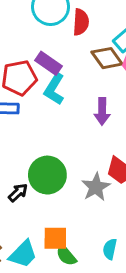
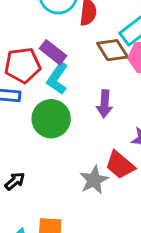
green circle: (47, 175) -> (51, 119), moved

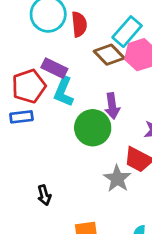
green circle: (51, 119) -> (93, 128), moved
black arrow: (15, 181) -> (44, 195), turned 126

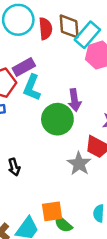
brown diamond: (109, 55) -> (69, 26), moved, turned 40
purple rectangle: (54, 68) -> (24, 67), turned -55
black arrow: (44, 195) -> (14, 167), moved

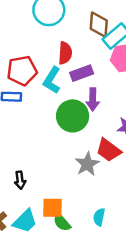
red semicircle: (45, 29) -> (65, 53), moved
purple rectangle: (24, 67) -> (82, 73), moved
black arrow: (14, 167) -> (20, 180), moved

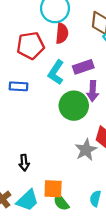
red semicircle: (65, 53) -> (62, 33), moved
red pentagon: (22, 71) -> (31, 46), moved

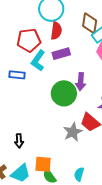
purple rectangle: (83, 67) -> (61, 54), moved
cyan L-shape: (56, 72) -> (38, 61), moved

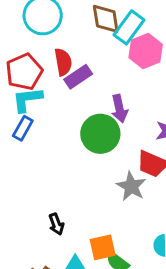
red semicircle: (56, 31) -> (63, 62), moved
cyan L-shape: (38, 61) -> (27, 99), moved, turned 65
blue rectangle: (17, 75) -> (23, 128), turned -49

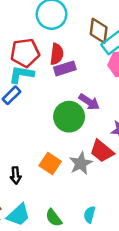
purple arrow: (119, 109) -> (89, 102), turned -60
orange square: (103, 247) -> (50, 163), moved, turned 30

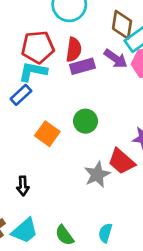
purple arrow: (89, 102) -> (116, 59), moved
green circle: (69, 117) -> (85, 121), size x0.7
orange square: (50, 163) -> (47, 134), moved

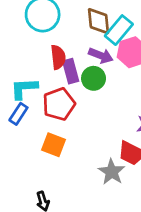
red pentagon: (38, 47) -> (59, 104), moved
purple rectangle: (82, 66) -> (71, 71), turned -75
green circle: (85, 121) -> (94, 78), moved

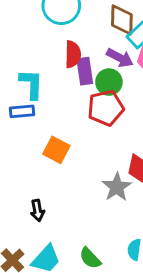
cyan L-shape: (24, 88) -> (31, 84), turned 88
red pentagon: (59, 104) -> (106, 108), moved
blue rectangle: (18, 114) -> (22, 111), turned 45

